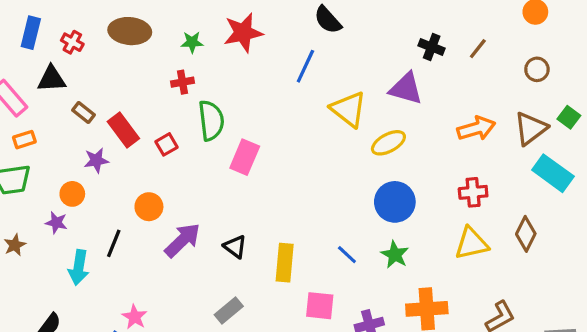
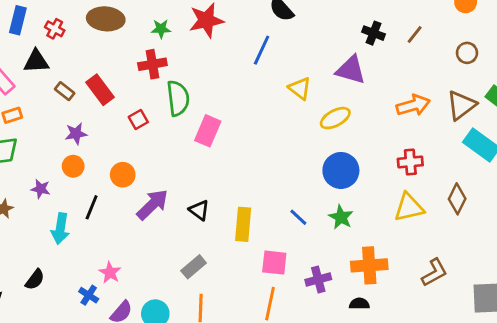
red cross: (182, 82) -> (152, 64), size x1.4
yellow triangle: (349, 109) -> (300, 88), size x0.7
red rectangle: (123, 130) -> (100, 90), moved
orange circle: (72, 194) -> (73, 166), moved

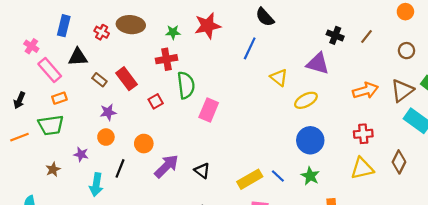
red cross: (55, 29) -> (102, 32), moved
yellow rectangle: (243, 224) -> (250, 179), moved, turned 55

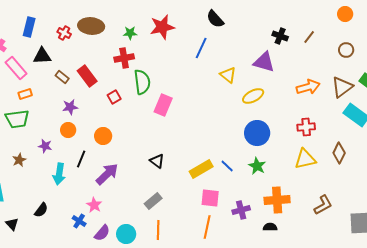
purple arrow: (166, 166) -> (107, 174), moved

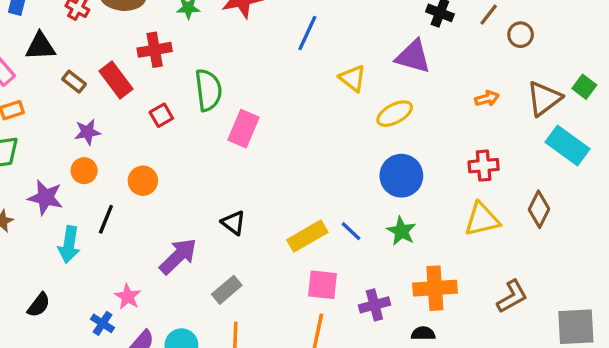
brown circle: (346, 50) -> (521, 35), moved
red cross: (124, 58) -> (155, 50), moved
orange arrow: (308, 87) -> (487, 98), size x0.6
purple star: (45, 146) -> (45, 198), size x1.5
purple arrow: (107, 174) -> (178, 256), moved

